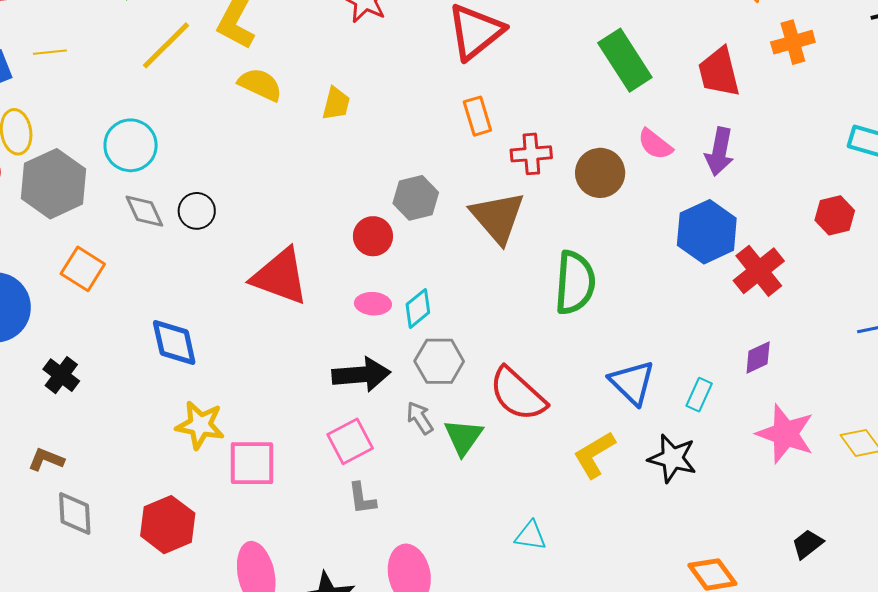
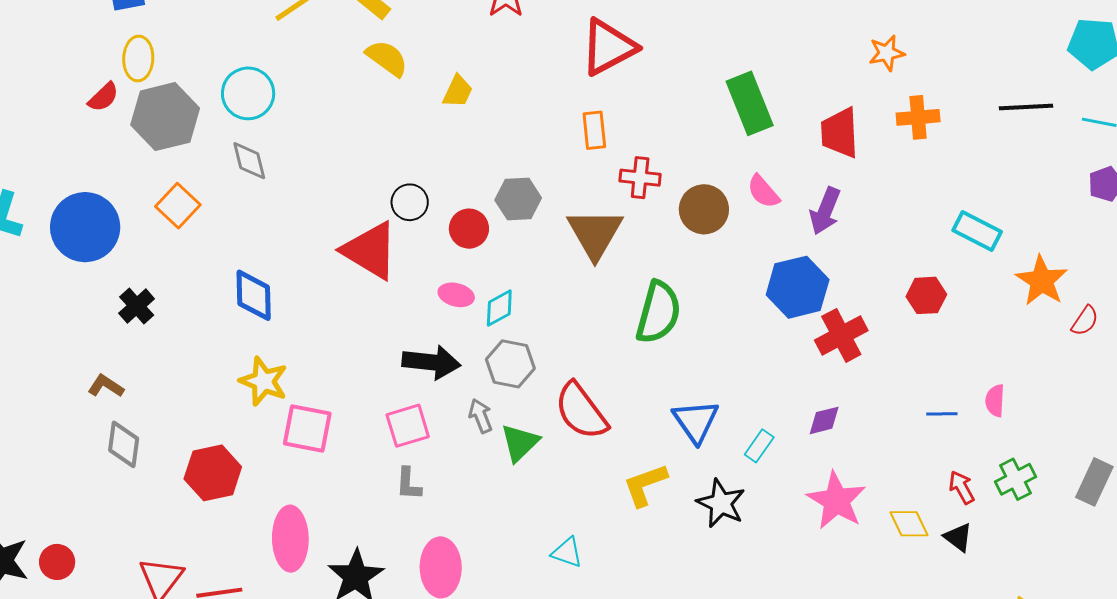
black circle: (197, 211) -> (410, 202), moved

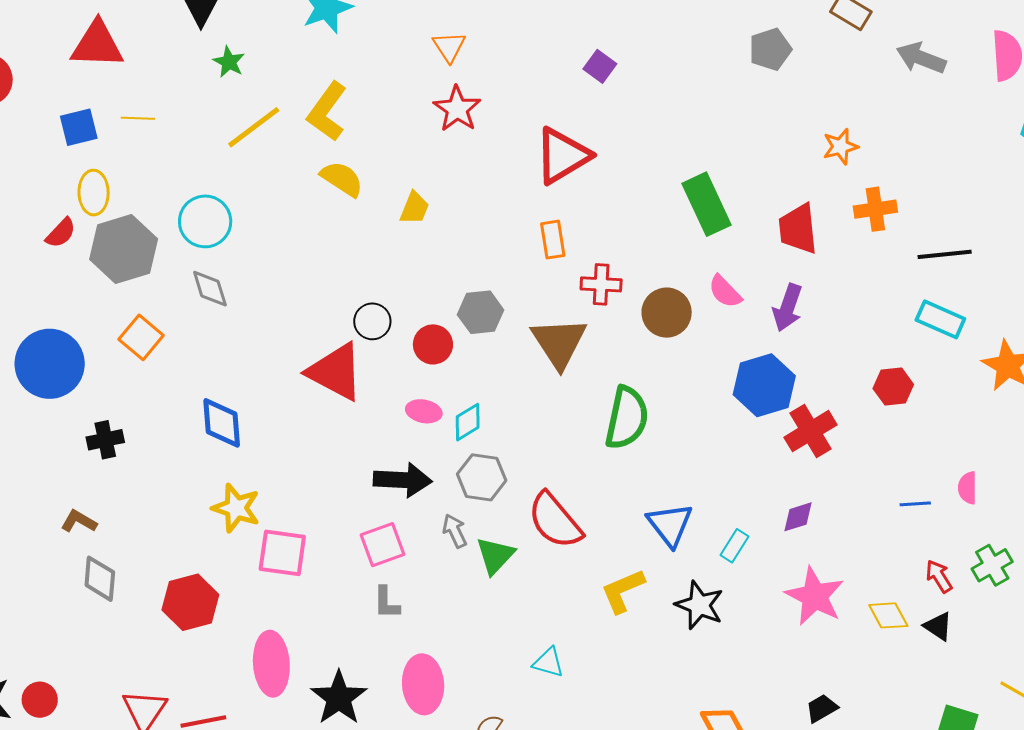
black line: (1026, 107) -> (945, 254), moved
black cross: (137, 306) -> (105, 440), turned 33

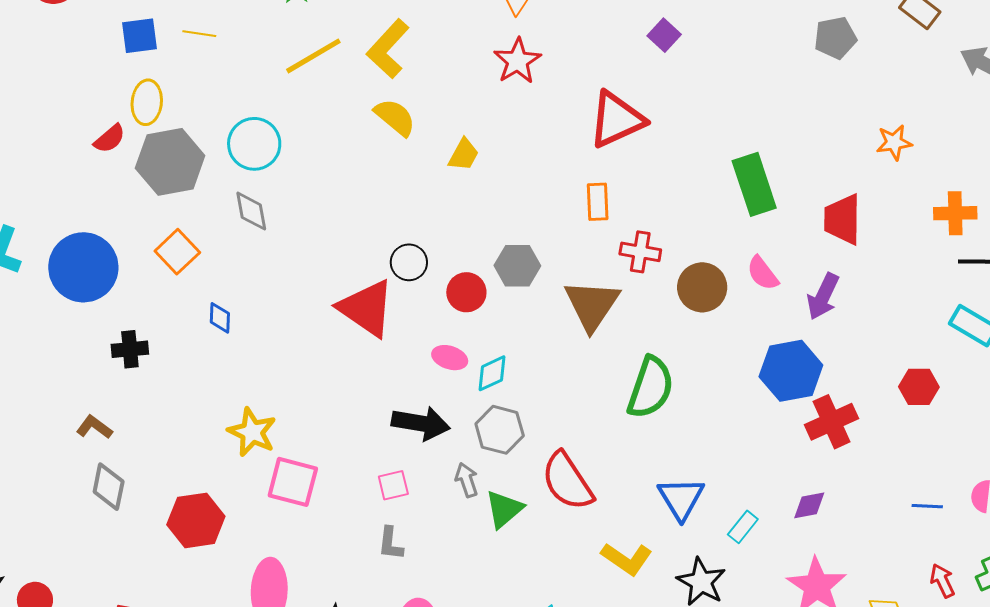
orange cross: (875, 209) -> (955, 213), moved
blue diamond: (222, 423) -> (220, 318), moved, size x0.6
pink square: (382, 545) -> (393, 485), size x0.7
yellow L-shape: (623, 591) -> (627, 559), turned -129

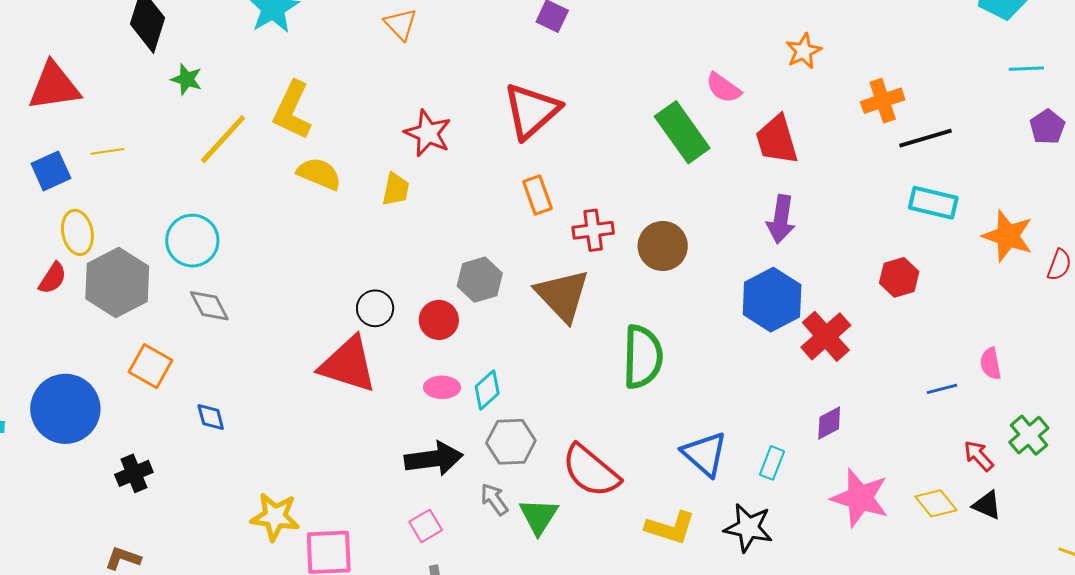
red star: (517, 61) -> (428, 133), moved
pink semicircle: (763, 273) -> (723, 88), moved

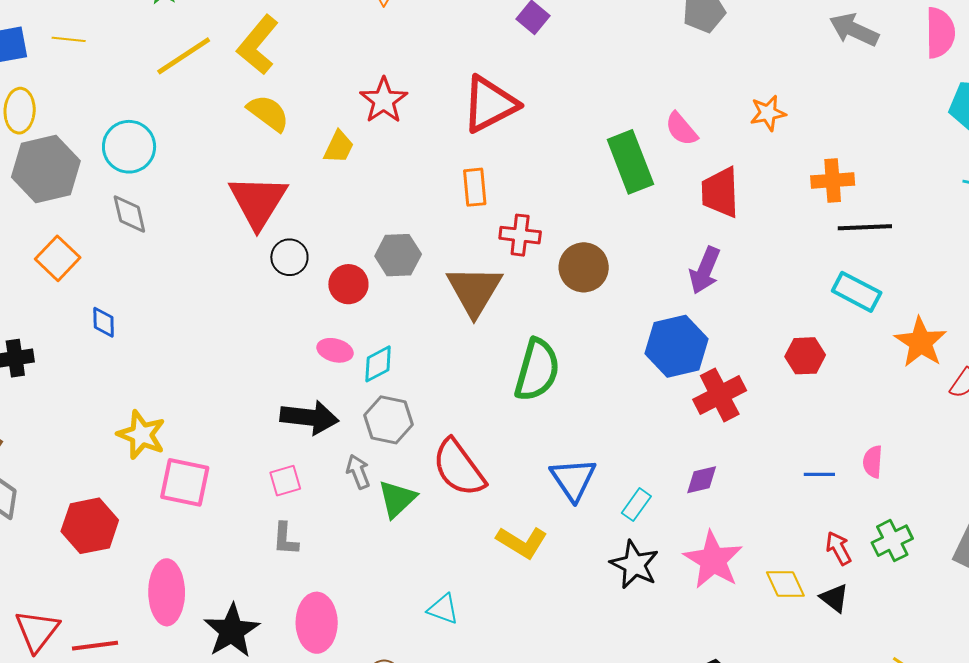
red triangle: (348, 365) -> (258, 201), moved, turned 30
black star: (748, 528) -> (634, 565), moved

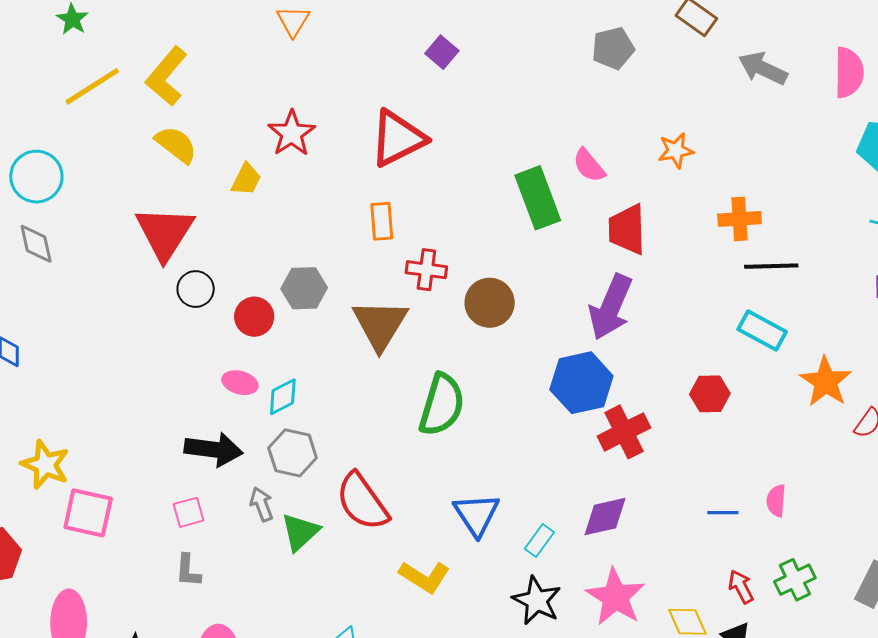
purple arrow: (705, 270) -> (611, 307), size x1.4
purple diamond: (702, 480) -> (605, 517), size x1.4

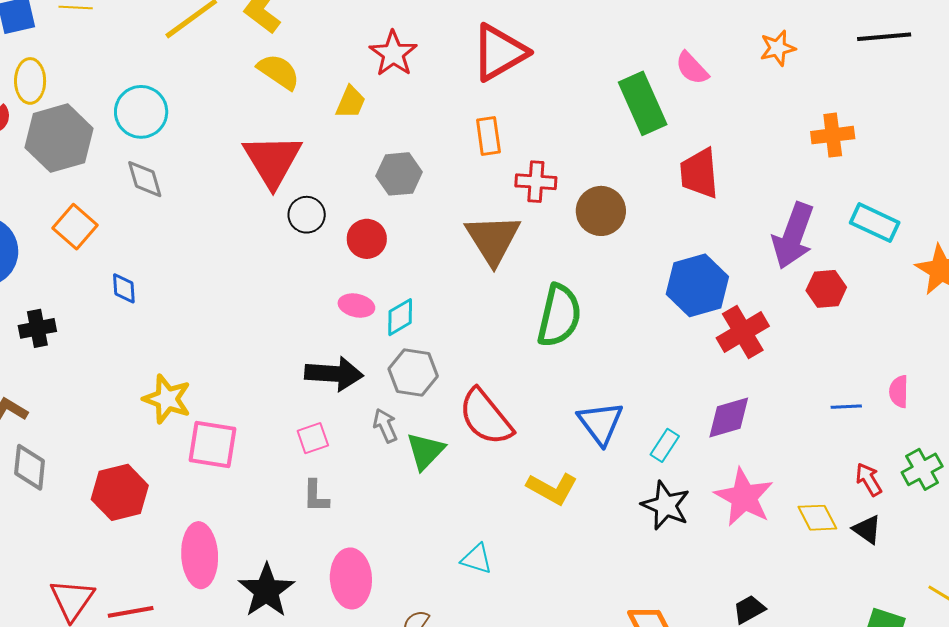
orange cross: (740, 219) -> (833, 135), moved
red trapezoid: (627, 229) -> (699, 173), moved
black line: (771, 266) -> (884, 37), moved
gray hexagon: (304, 288) -> (399, 174), moved
purple arrow: (611, 307) -> (793, 236), moved

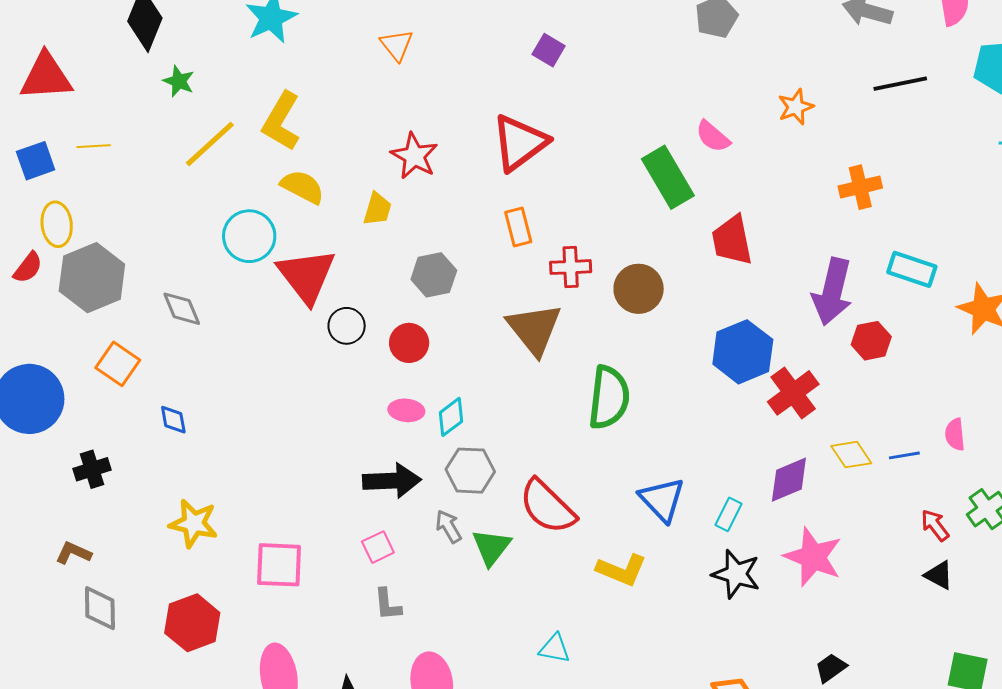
cyan circle: (141, 112) -> (249, 236), moved
yellow star: (167, 399) -> (194, 523), moved
yellow diamond: (817, 518) -> (851, 455), moved

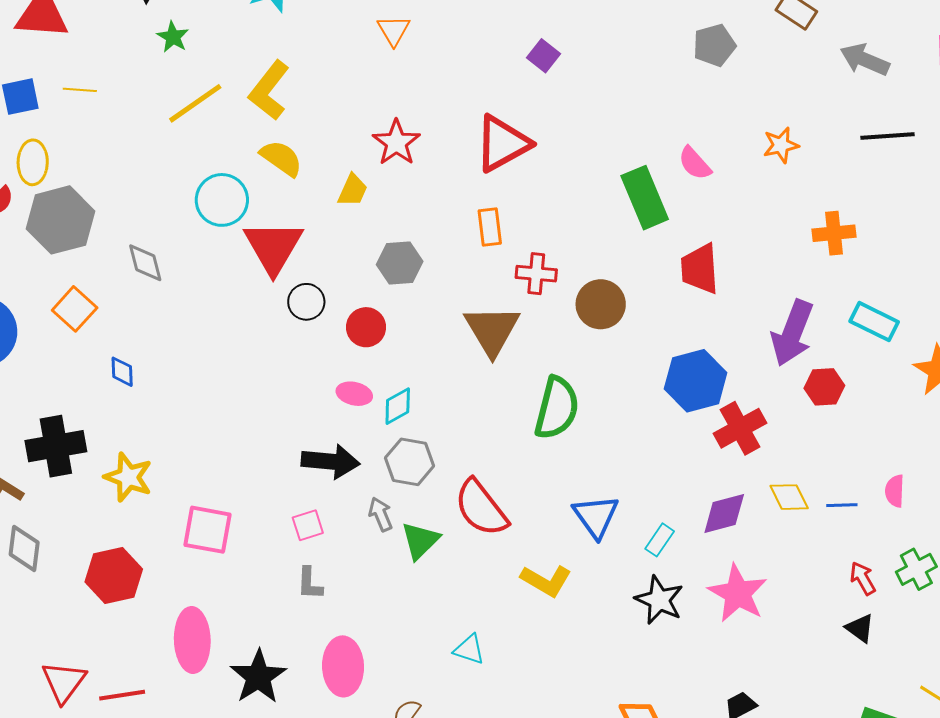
black cross: (92, 469) -> (56, 446), moved, size x1.6

